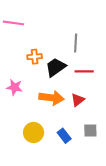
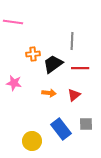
orange arrow: (51, 98) -> (49, 93), size x0.6
yellow circle: (34, 133) -> (32, 141), moved
blue rectangle: (64, 136) -> (61, 129), size x1.5

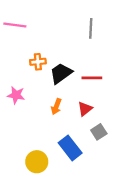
gray line: (72, 41) -> (91, 28), moved
orange arrow: (49, 93) -> (56, 107), turned 104
gray square: (86, 124) -> (99, 132), moved, turned -32

